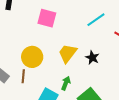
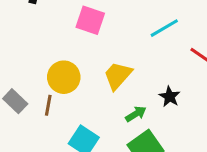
black star: (92, 58) -> (170, 97), moved
green arrow: (66, 83) -> (136, 114), moved, turned 32

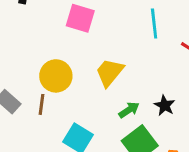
cyan line: (164, 28) -> (154, 23), turned -64
black star: (170, 97) -> (165, 105), moved

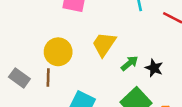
green arrow: (129, 110) -> (129, 63), moved

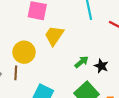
yellow trapezoid: (104, 44) -> (54, 36), moved

